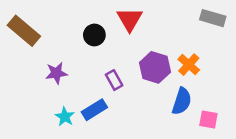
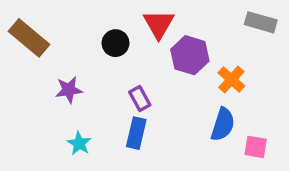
purple hexagon: (155, 67) -> (190, 55), moved
blue rectangle: (94, 110) -> (136, 133), moved, turned -45

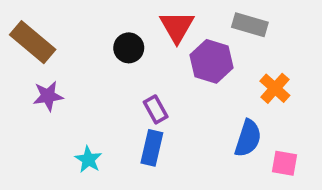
gray rectangle: (261, 22) -> (250, 25), moved
orange cross: (231, 79) -> (275, 88), moved
purple star: (69, 90) -> (48, 96), moved

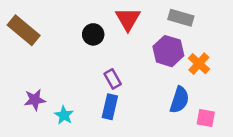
purple hexagon: (211, 61) -> (168, 51), moved
purple star: (48, 96) -> (35, 100), moved

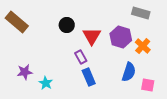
gray rectangle: (181, 18) -> (141, 13), moved
red triangle: (128, 19) -> (92, 36), moved
blue rectangle: (110, 107) -> (89, 77), moved, turned -36

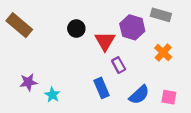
purple hexagon: (121, 37) -> (132, 27), moved
purple rectangle: (81, 57) -> (119, 65), moved
blue semicircle: (129, 72) -> (139, 95), moved, turned 30

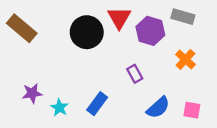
black circle: (76, 29) -> (87, 32), size x1.6
red triangle: (105, 41) -> (119, 18), moved
blue rectangle: (101, 88) -> (97, 104), moved, turned 60

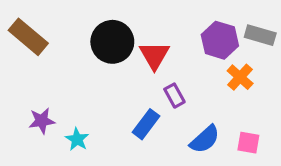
gray rectangle: (183, 17) -> (260, 35), moved
red triangle: (119, 18) -> (154, 55), moved
purple hexagon: (150, 31) -> (220, 40), moved
blue rectangle: (97, 104) -> (146, 124), moved

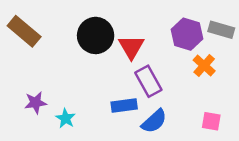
purple rectangle: (174, 96) -> (148, 81), size x1.5
blue rectangle: (146, 124) -> (124, 106), turned 45
blue semicircle: (205, 139) -> (154, 121), moved

